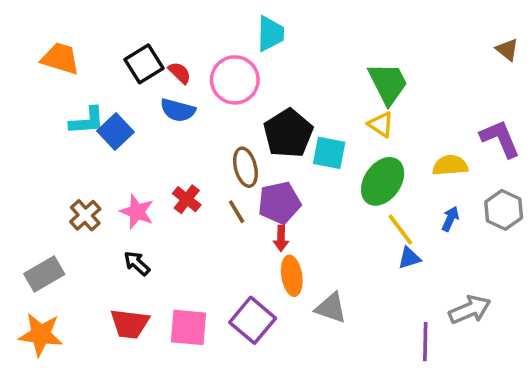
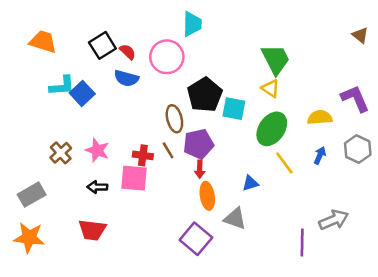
red cross: (187, 199) -> (143, 155), moved, turned -30
blue triangle: (409, 258) -> (250, 183), moved
black arrow: (137, 263) -> (97, 187), turned -42
purple square: (253, 320) -> (196, 239), moved
pink square: (188, 327) -> (134, 178), moved

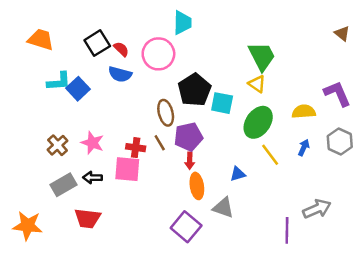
gray rectangle: (32, 195) -> (64, 185), moved

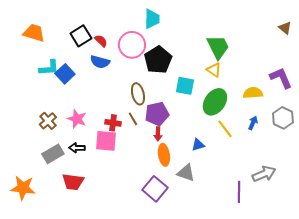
black pentagon: (194, 90) -> (158, 60), moved

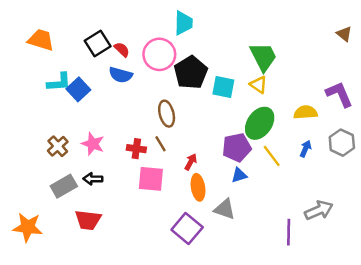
cyan square: (185, 86) -> (223, 87), moved
purple pentagon: (157, 114) -> (237, 147), moved
red arrow: (158, 134) -> (191, 162), turned -152
pink square: (106, 141) -> (151, 179), moved

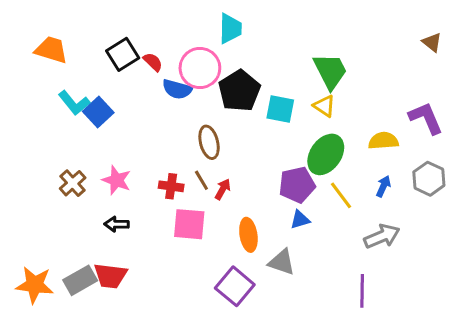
blue semicircle: (121, 75) -> (177, 89), moved
cyan L-shape: (59, 82) -> (74, 103), turned 55
red arrow: (191, 162) -> (223, 189), moved
gray rectangle: (64, 186) -> (80, 280), moved
gray arrow: (319, 210) -> (382, 236), moved

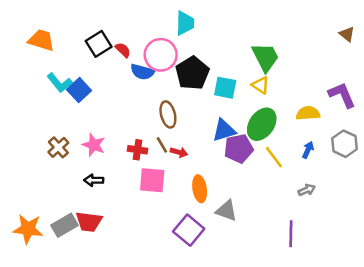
red arrow: (223, 189) -> (179, 152), turned 77
blue triangle: (300, 220) -> (224, 130), moved, size x1.5
gray arrow: (382, 236) -> (307, 190), size x0.6

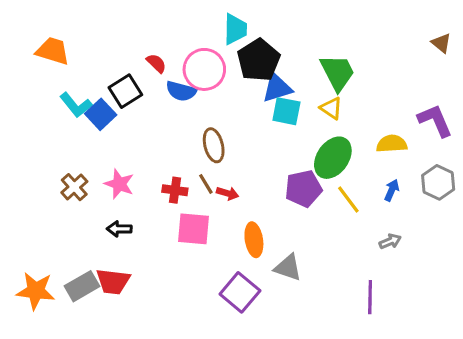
black square: (99, 44) -> (125, 91), moved
black pentagon: (192, 73) -> (259, 60), moved
blue triangle: (224, 130) -> (277, 88), moved

